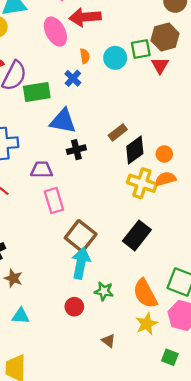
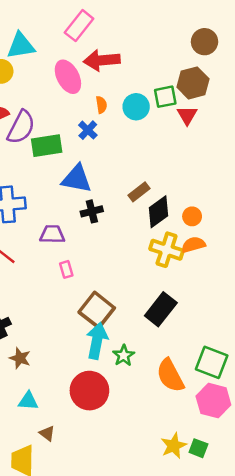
pink rectangle: (54, 201) -> (66, 269), size x0.6
green star: (104, 291) -> (124, 356), moved, turned 30
red circle: (74, 307) -> (89, 391), size x1.8
yellow star: (147, 324) -> (174, 446), moved
brown triangle: (108, 341) -> (47, 433), moved

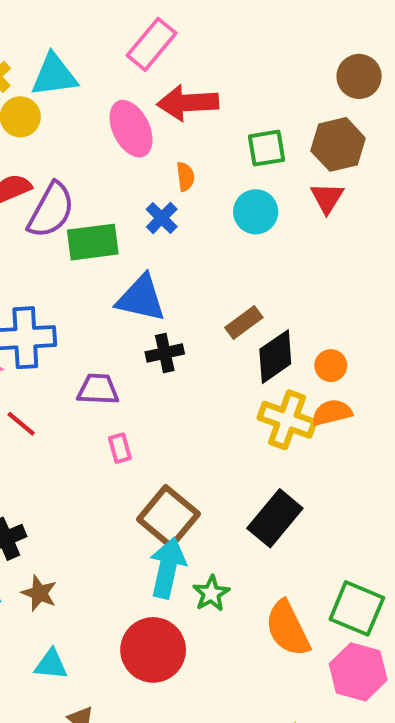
green square: (165, 97) -> (267, 148), moved
cyan circle: (136, 107) -> (256, 212), moved

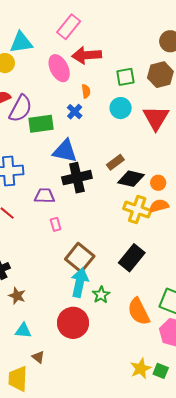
red triangle: (327, 198) -> (156, 118), moved, size x1.6
black cross: (165, 353) -> (77, 178), size x1.6
black diamond: (275, 357) -> (131, 179), turned 48

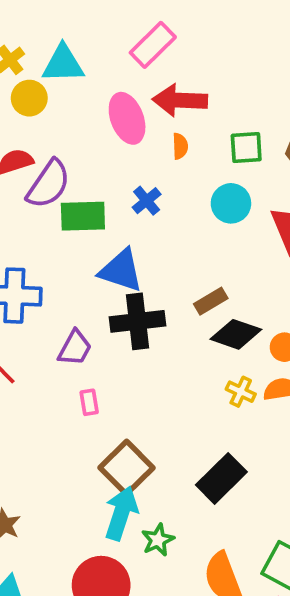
orange semicircle: (86, 91) -> (180, 146), moved
purple trapezoid: (45, 196) -> (75, 348), turned 110
yellow cross: (137, 210) -> (241, 392), size x0.6

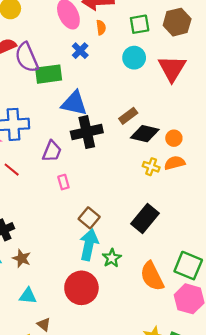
purple semicircle: (49, 184) -> (27, 57), turned 128
blue cross: (147, 201) -> (80, 51), moved
brown square: (127, 468) -> (89, 218), size x0.7

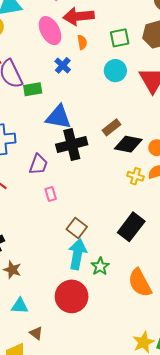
green rectangle: (49, 74) -> (33, 89), size x0.7

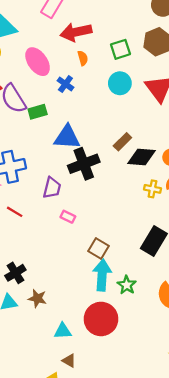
pink ellipse: (50, 31) -> (38, 62), moved
pink rectangle: (51, 194) -> (68, 217), turned -40
cyan triangle: (20, 306) -> (63, 331), moved

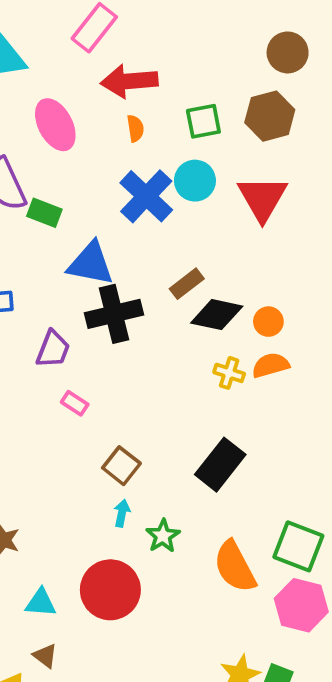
blue cross: (65, 84) -> (146, 196), moved, size x1.8
green rectangle: (38, 112) -> (44, 213), turned 30
cyan arrow: (102, 275) -> (122, 513), size x0.5

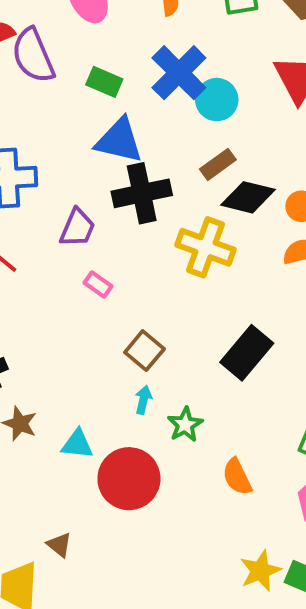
cyan circle: (195, 181) -> (217, 100), moved
green rectangle: (44, 213) -> (104, 82), moved
yellow cross: (229, 373) -> (206, 247), moved, size x1.8
orange semicircle: (235, 567) -> (237, 477), moved, size x0.7
cyan triangle: (41, 603) -> (77, 444), moved

